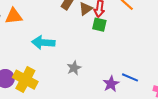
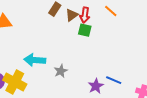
cyan arrow: (43, 43) -> (35, 60), moved

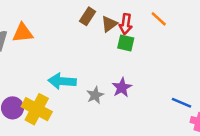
blue line: (114, 80) -> (182, 103), moved
purple star: (96, 86) -> (122, 88), moved

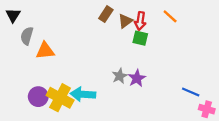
orange triangle: (23, 33) -> (45, 51), moved
cyan arrow: (62, 81) -> (83, 94), moved
gray star: (95, 95) -> (120, 76), moved

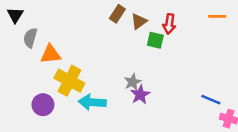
orange line: (170, 16) -> (217, 16), moved, turned -42
red arrow: (140, 21) -> (169, 24), moved
purple star: (137, 78) -> (140, 95), moved
yellow cross: (60, 98) -> (69, 81), moved

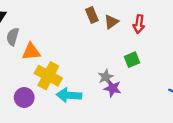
brown rectangle: (117, 14) -> (92, 15), turned -56
green square: (155, 40) -> (132, 60), moved, turned -35
purple star: (140, 95) -> (113, 88), turned -30

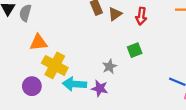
gray semicircle: (13, 37) -> (25, 13), moved
purple star: (113, 88) -> (100, 88), moved

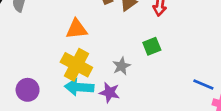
orange triangle: (38, 42) -> (76, 29), moved
yellow cross: (55, 65) -> (76, 65), moved

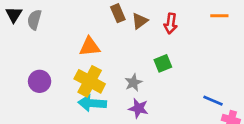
purple circle: (28, 90) -> (40, 81), moved
purple star: (110, 92) -> (138, 108), moved

